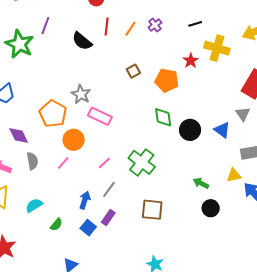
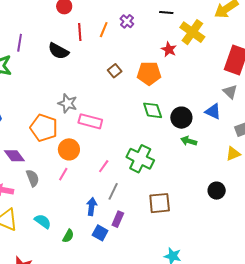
black line: (195, 24) -> (166, 13), turned 32
yellow cross: (217, 48) -> (192, 32), turned 30
green arrow: (201, 183) -> (189, 141), moved
cyan semicircle: (34, 205) -> (43, 221), turned 78

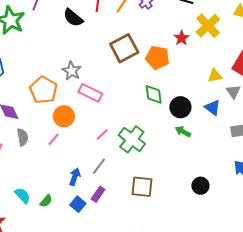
brown square: (115, 71) -> (124, 48), size x2.0
yellow triangle: (233, 154) -> (215, 76), moved
pink line: (104, 166) -> (102, 134), moved
cyan semicircle: (43, 221) -> (23, 195), moved

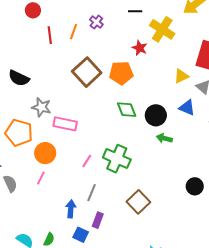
black semicircle: (73, 18) -> (19, 78), moved
brown square: (142, 187) -> (138, 202), turned -35

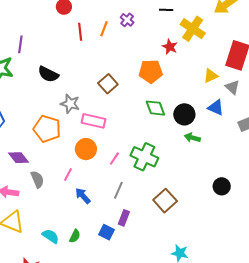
brown square: (87, 72) -> (108, 84), moved, size x0.7
orange circle: (45, 153) -> (86, 149), moved
blue arrow: (71, 209) -> (83, 196), moved, turned -48

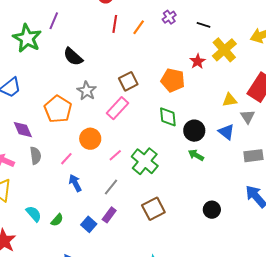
purple cross: (127, 20) -> (169, 17), moved
pink rectangle: (93, 121) -> (118, 108), moved, turned -75

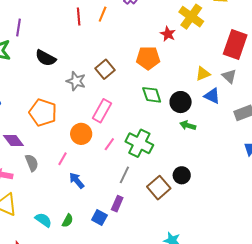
gray star: (87, 91) -> (76, 81), moved
yellow triangle: (230, 100) -> (203, 74), moved
pink rectangle: (118, 108) -> (102, 111), moved
gray line: (111, 187) -> (124, 175), moved
black circle: (212, 210) -> (182, 175), moved

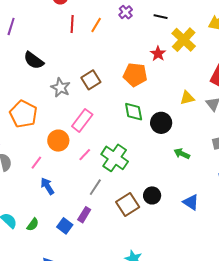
blue triangle: (212, 96) -> (191, 202), moved
green arrow: (188, 125) -> (182, 154), moved

